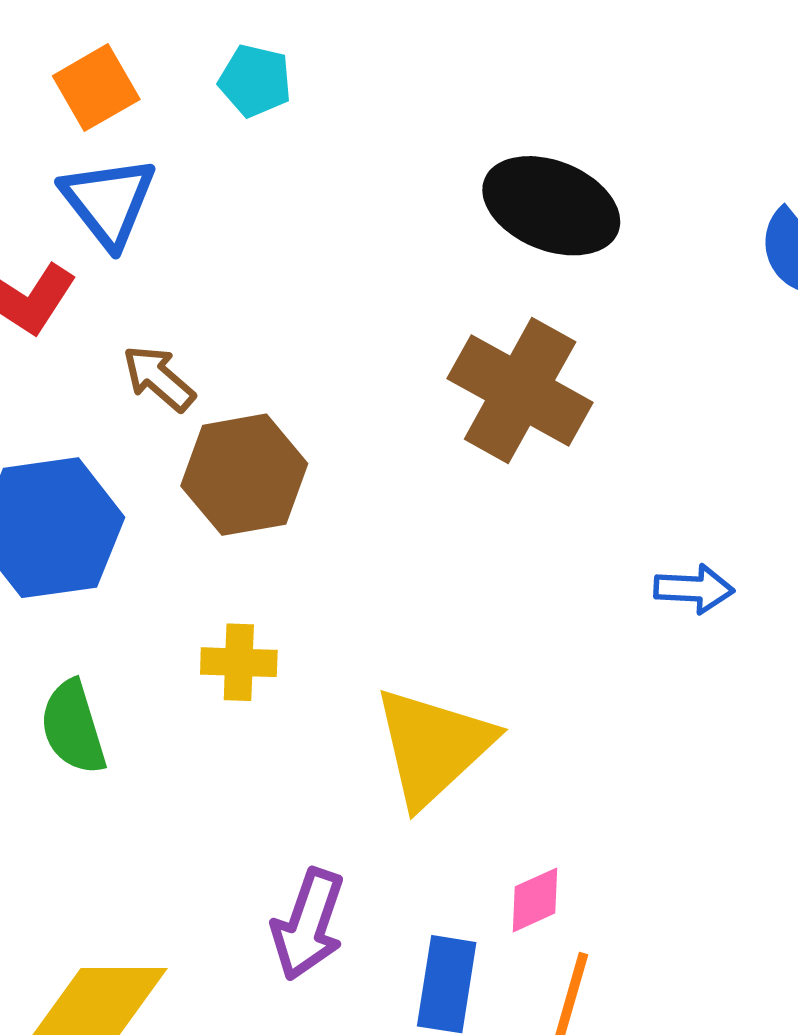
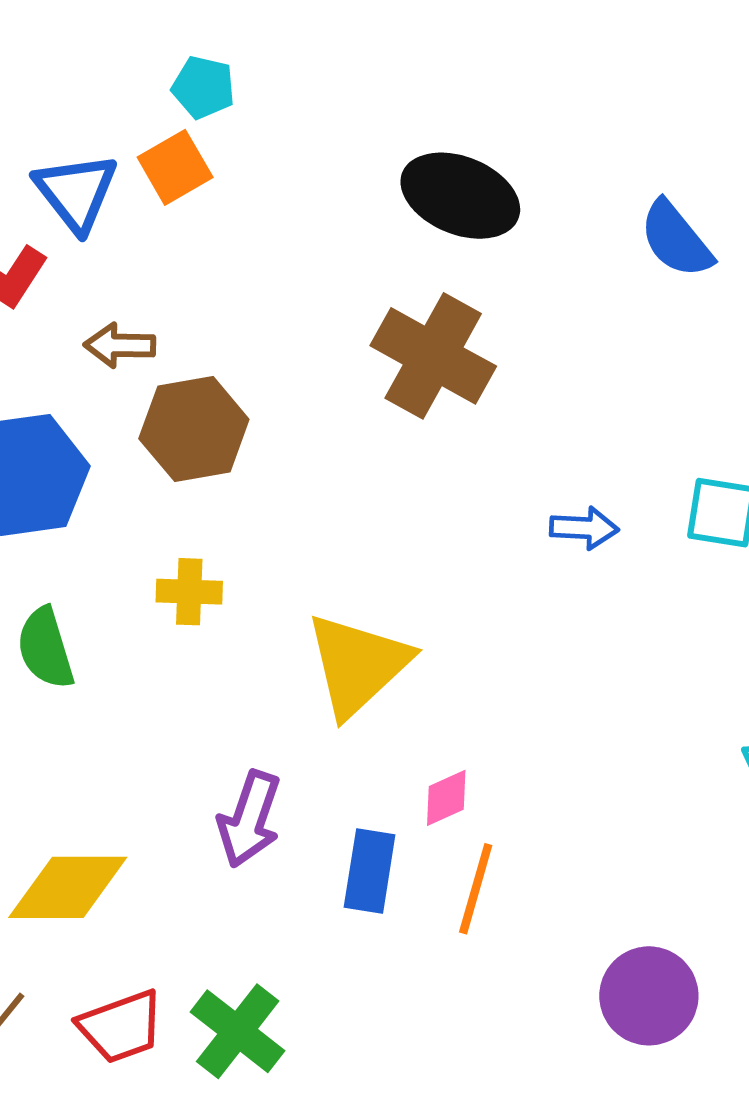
orange square: (96, 88) -> (175, 167), moved
brown arrow: (159, 378) -> (120, 345), turned -40

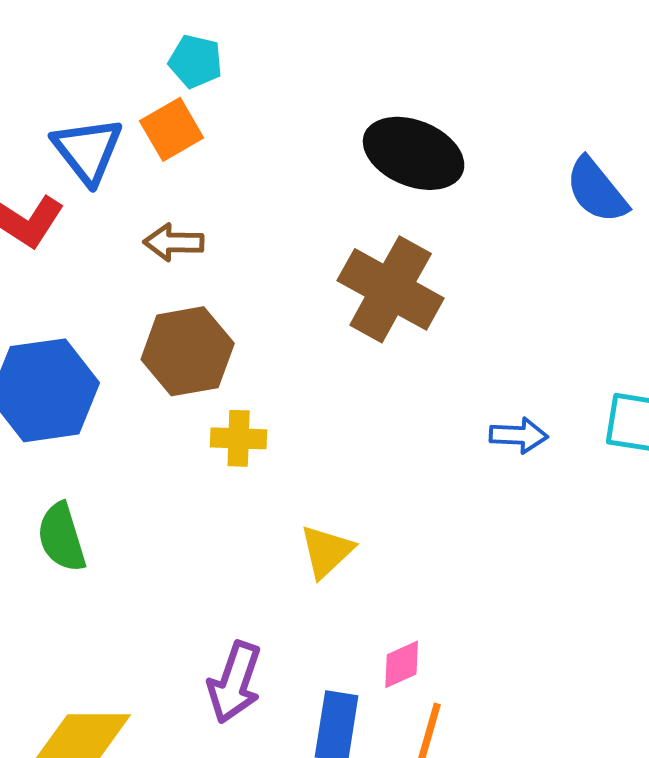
brown arrow: (120, 345) -> (174, 242), moved
yellow cross: (189, 592) -> (239, 438), moved
yellow triangle: (358, 665) -> (327, 551), size x0.6

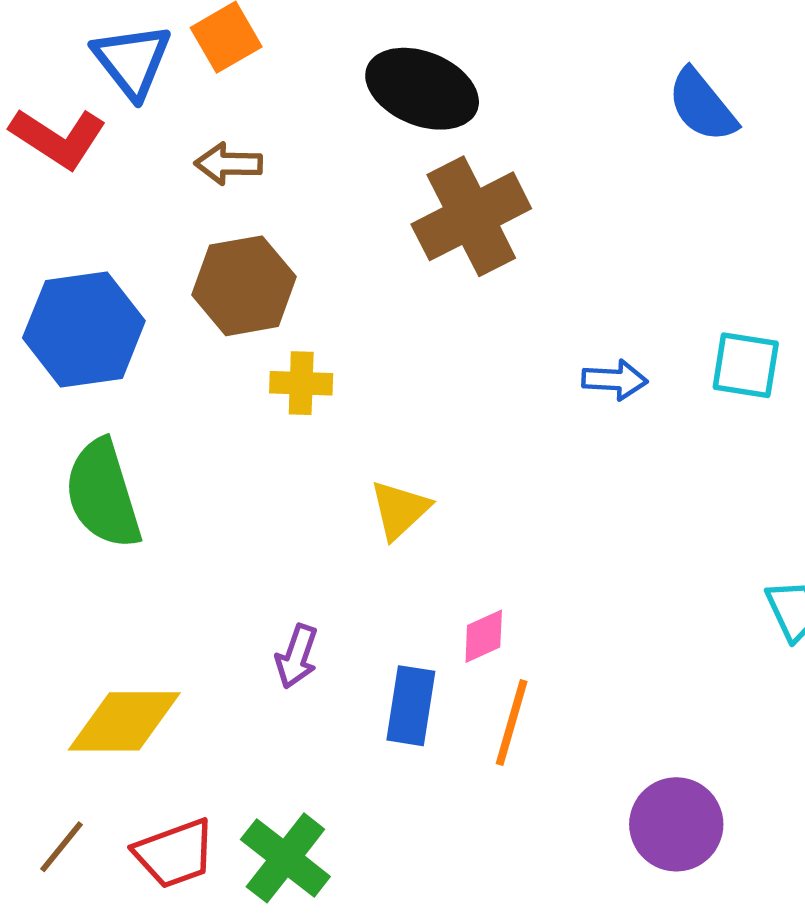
black ellipse: (414, 153) -> (422, 89), moved
brown cross: (391, 289) -> (471, 216), turned 34
green semicircle: (62, 537) -> (103, 494), size x1.4
purple arrow: (235, 682) -> (297, 656), size x0.7

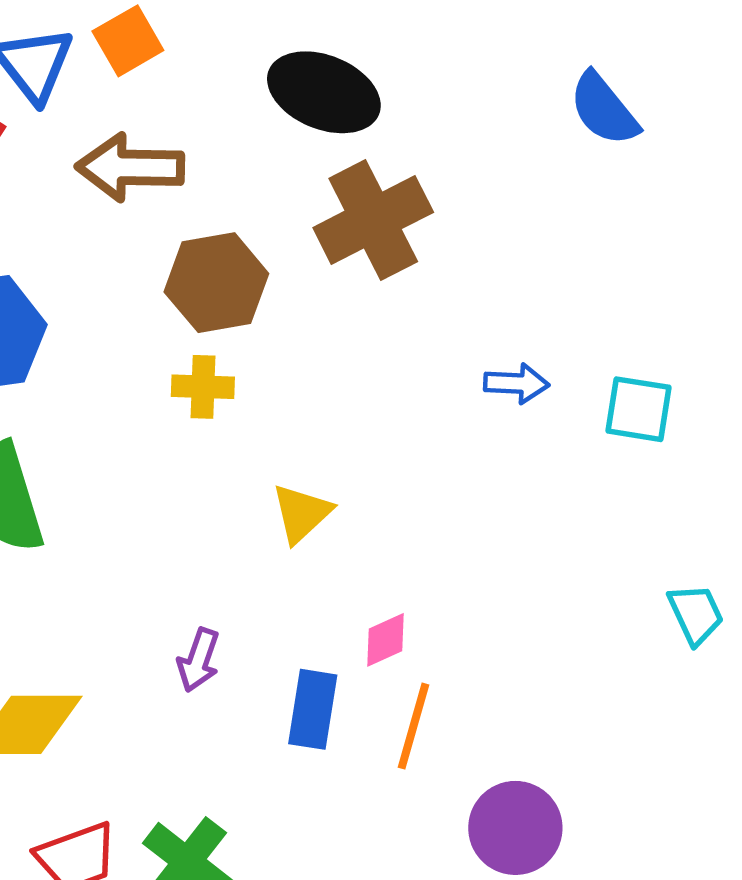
brown arrow: (228, 164) -> (130, 167), size x1.6
brown hexagon: (244, 286) -> (216, 283), moved
cyan square: (746, 365) -> (639, 409), moved
purple circle: (676, 824) -> (515, 828), moved

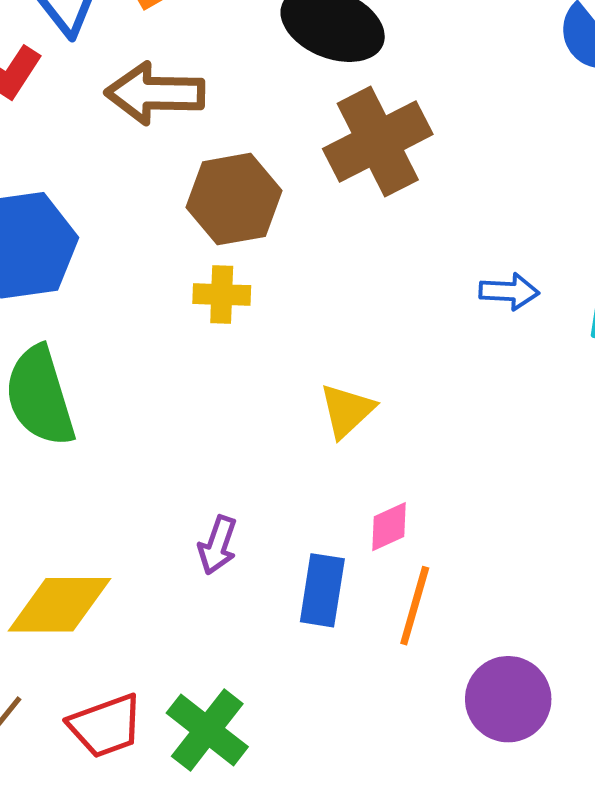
yellow triangle: (302, 513) -> (347, 411), moved

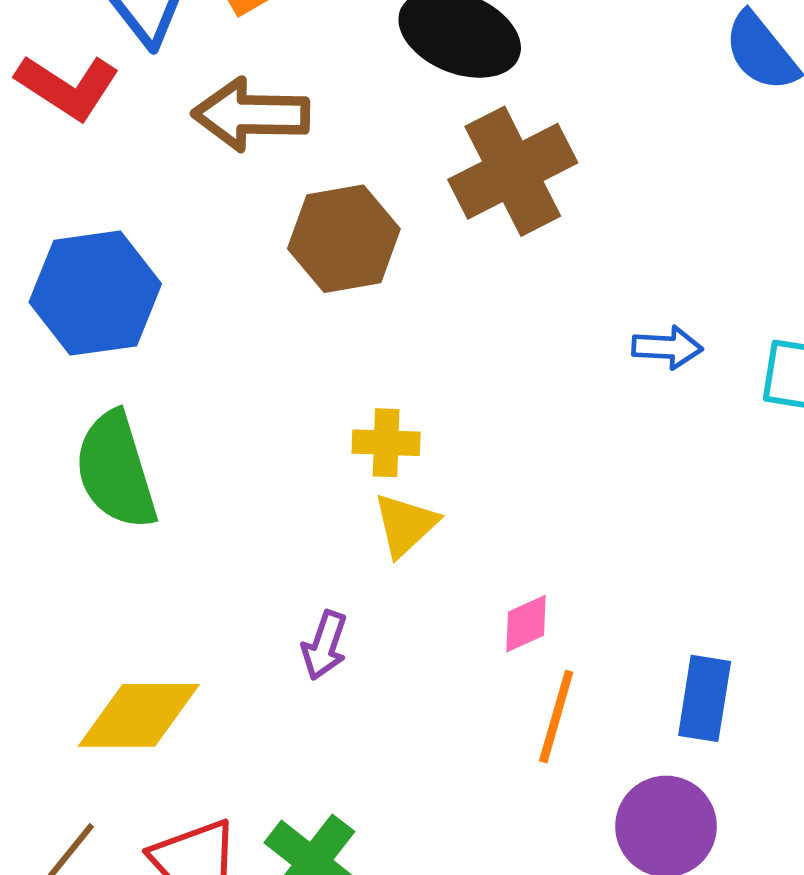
yellow cross: (222, 295) -> (386, 443), moved
yellow triangle: (347, 411) -> (405, 525), moved
blue rectangle: (322, 590) -> (705, 698), moved

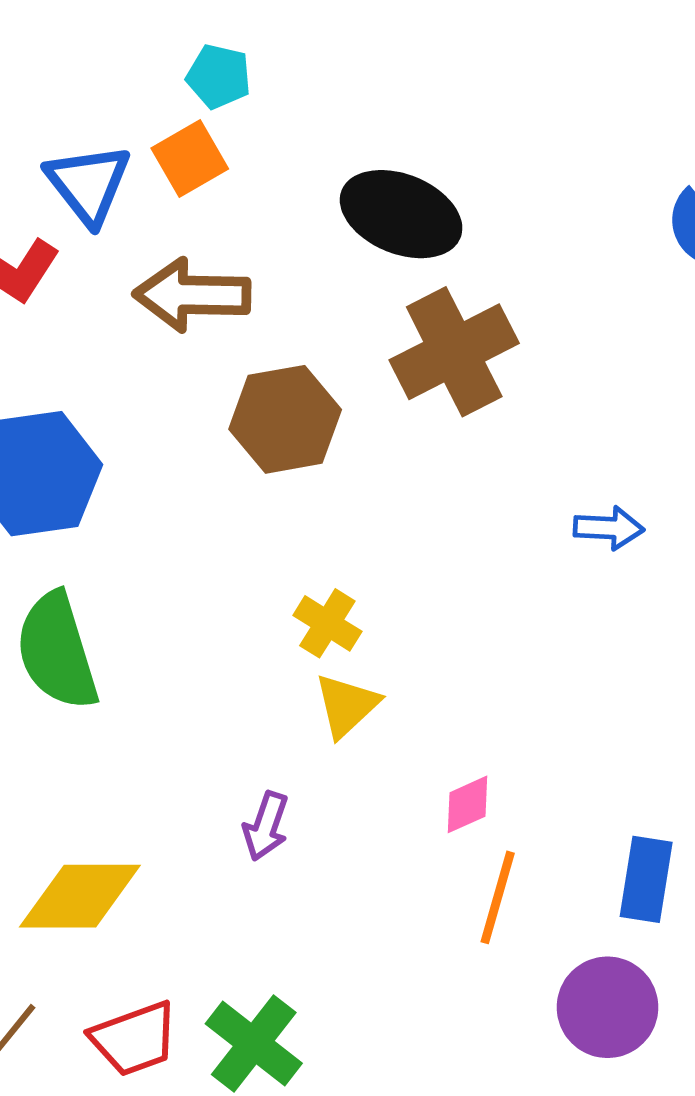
yellow cross: (386, 443) -> (327, 623), turned 30

